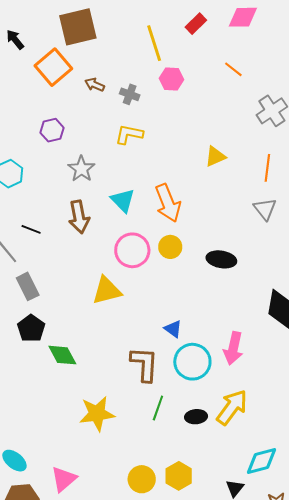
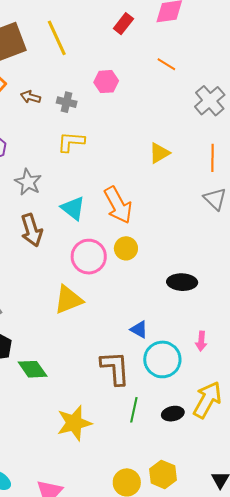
yellow line: (154, 43) -> (57, 38), moved
black ellipse: (221, 259) -> (182, 282), moved
pink arrow: (233, 348) -> (201, 341), size x0.6

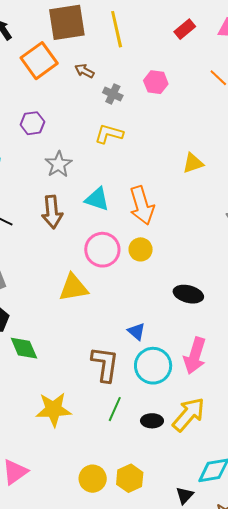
brown arrow: (31, 97) -> (84, 71), moved
cyan triangle: (73, 208) -> (97, 199), turned -32
pink arrow: (201, 341) -> (195, 356), size x1.8

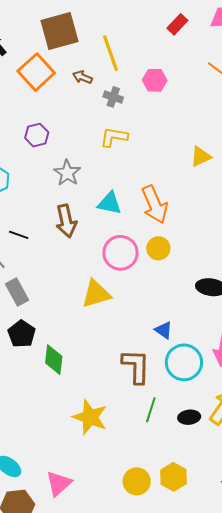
yellow line: (117, 29) -> (110, 53), moved
green diamond: (24, 348) -> (54, 360), turned 36
yellow star: (54, 410) -> (90, 417), turned 30

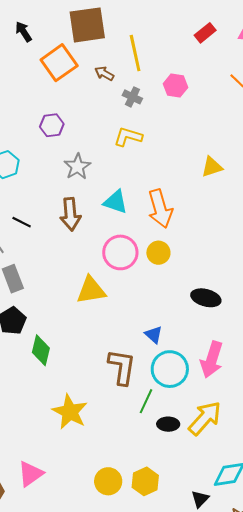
green line: (151, 410) -> (146, 401), moved

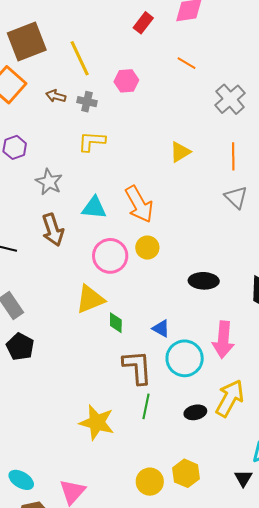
brown arrow: (104, 74) -> (56, 96), moved
green diamond: (41, 350) -> (116, 323), moved, size x0.7
green line: (146, 401) -> (146, 406), moved

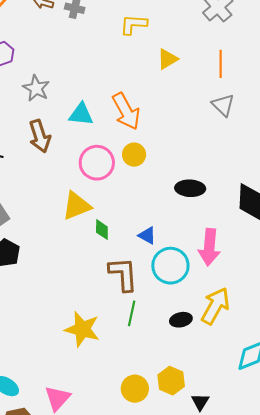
yellow L-shape: (92, 141) -> (133, 24), moved
black triangle: (243, 478) -> (200, 402), moved

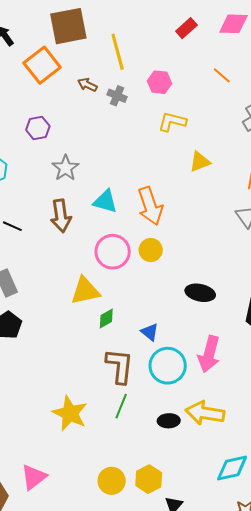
green diamond: (102, 230) -> (106, 319), turned 50
yellow arrow: (215, 306) -> (205, 413), turned -120

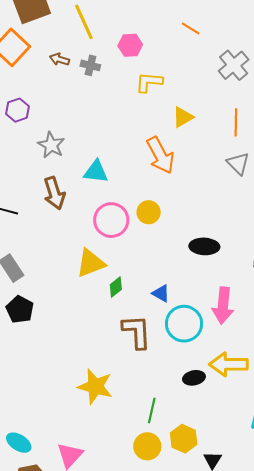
orange arrow: (150, 206) -> (160, 155), moved
green line: (121, 406) -> (152, 410), moved

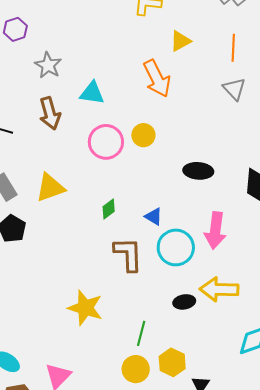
yellow triangle: (91, 263) -> (50, 188), moved

